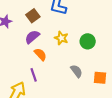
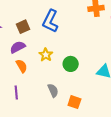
purple line: (34, 75) -> (16, 92), moved

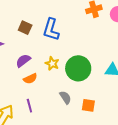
brown square: (23, 27) -> (25, 28), moved, turned -32
green circle: (71, 64) -> (78, 68), size x1.6
orange semicircle: (22, 66) -> (30, 79), turned 104

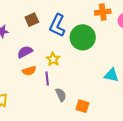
brown square: (25, 28) -> (32, 20), turned 32
green circle: (78, 68) -> (83, 37), moved
purple line: (29, 106) -> (47, 79), moved

